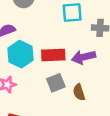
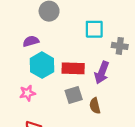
purple arrow: (83, 57) -> (102, 73), turned -60

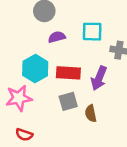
purple semicircle: (31, 41) -> (57, 37), moved
pink star: (27, 93) -> (19, 98), size x1.5

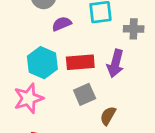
brown semicircle: (91, 113) -> (108, 116), moved, turned 49

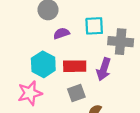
gray cross: (134, 29) -> (121, 42), size x1.5

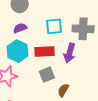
cyan square: (94, 26) -> (54, 26), moved
purple semicircle: (61, 33) -> (20, 28), moved

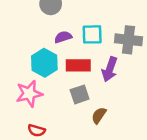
purple semicircle: (20, 28) -> (63, 37), moved

